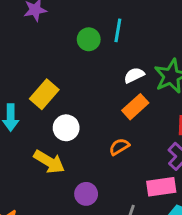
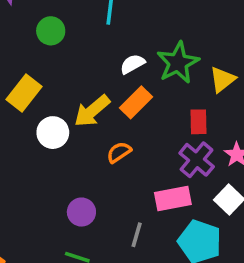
green circle: (89, 39) -> (51, 31), moved
yellow arrow: (49, 162) -> (92, 111), moved, turned 112

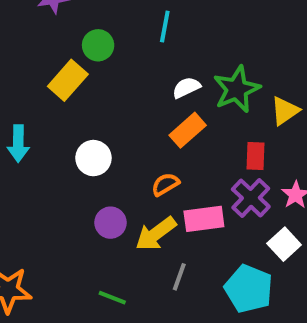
yellow rectangle: (24, 93) -> (68, 80), moved
yellow arrow: (92, 111) -> (156, 234), moved
pink rectangle: (173, 198) -> (204, 219), moved
purple circle: (81, 212) -> (111, 223), moved

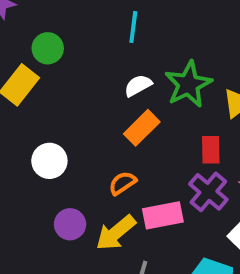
cyan line: (165, 27) -> (133, 27), moved

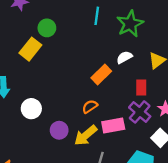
green star: (188, 84) -> (130, 24), moved
white semicircle: (138, 85) -> (124, 57), moved
white circle: (49, 161) -> (31, 109), moved

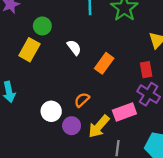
white semicircle: (124, 57) -> (74, 47), moved, turned 91
orange semicircle: (90, 106) -> (82, 100), moved
white circle: (31, 109) -> (51, 111), moved

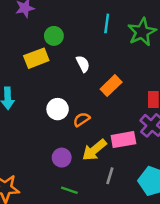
yellow rectangle: (29, 50) -> (36, 58), turned 30
white circle: (51, 111) -> (58, 109), moved
purple circle: (72, 126) -> (62, 158), moved

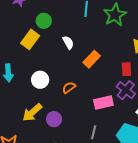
yellow rectangle: (36, 58) -> (30, 39), turned -30
white circle: (58, 109) -> (40, 80), moved
yellow arrow: (94, 150) -> (32, 113), moved

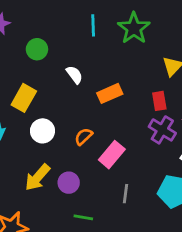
yellow rectangle: (30, 39) -> (24, 98), moved
orange rectangle: (92, 59) -> (110, 93), turned 30
pink rectangle: (103, 103) -> (112, 155), moved, turned -30

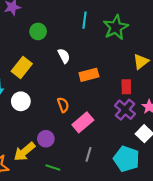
white circle: (42, 131) -> (21, 101), moved
orange semicircle: (83, 137) -> (63, 105), turned 104
yellow arrow: (37, 177) -> (24, 152), moved

